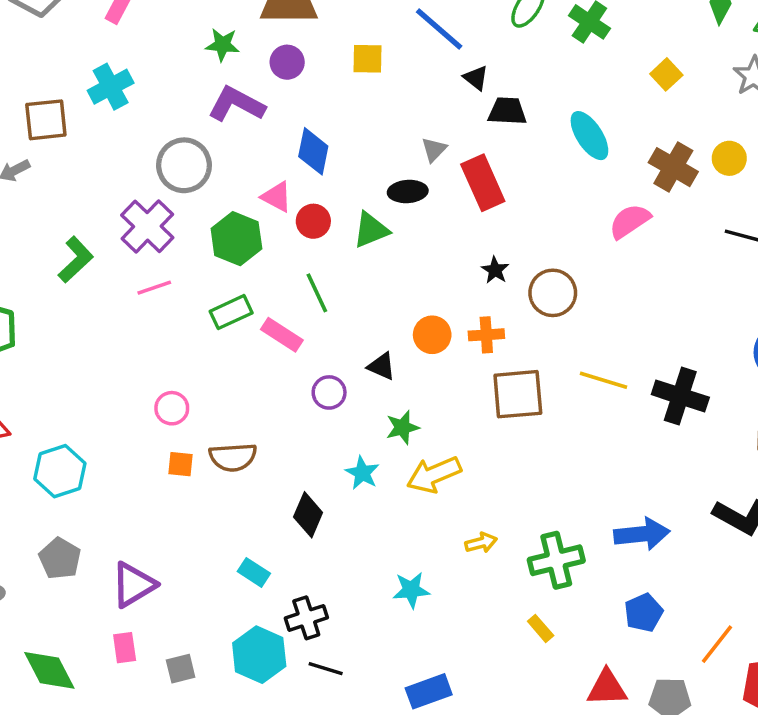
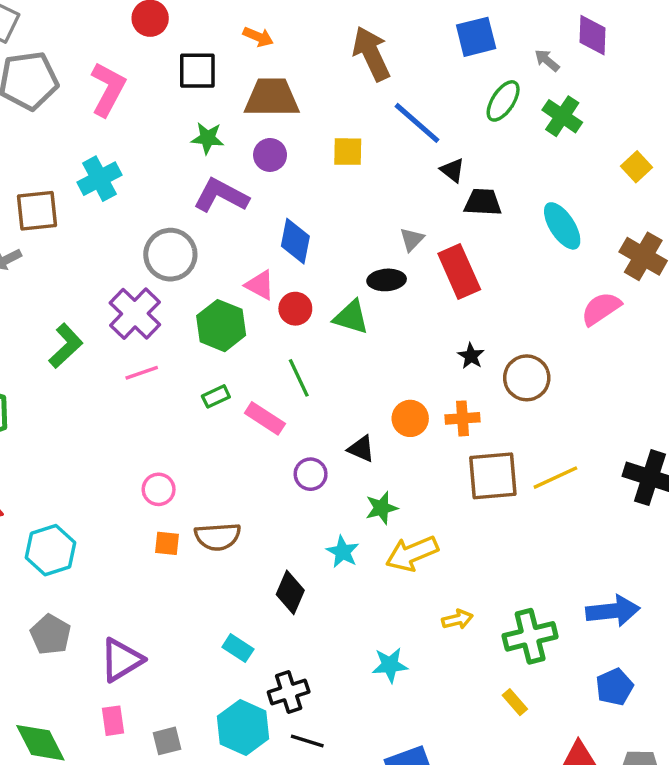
green triangle: (371, 230) -> (351, 317), turned 39
green rectangle: (231, 312) -> (216, 396), size x0.7
yellow line: (603, 380) -> (555, 478), moved, turned -42

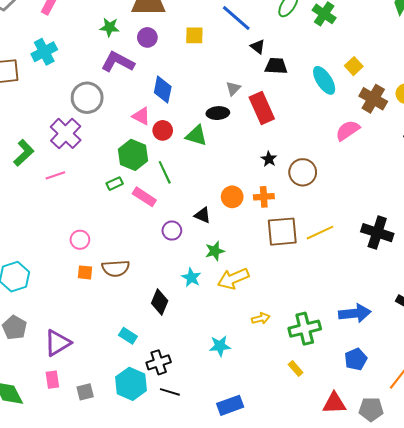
yellow square: (636, 167) -> (354, 66), moved
green hexagon: (221, 326) -> (133, 155), moved
pink line: (142, 373) -> (55, 175), moved

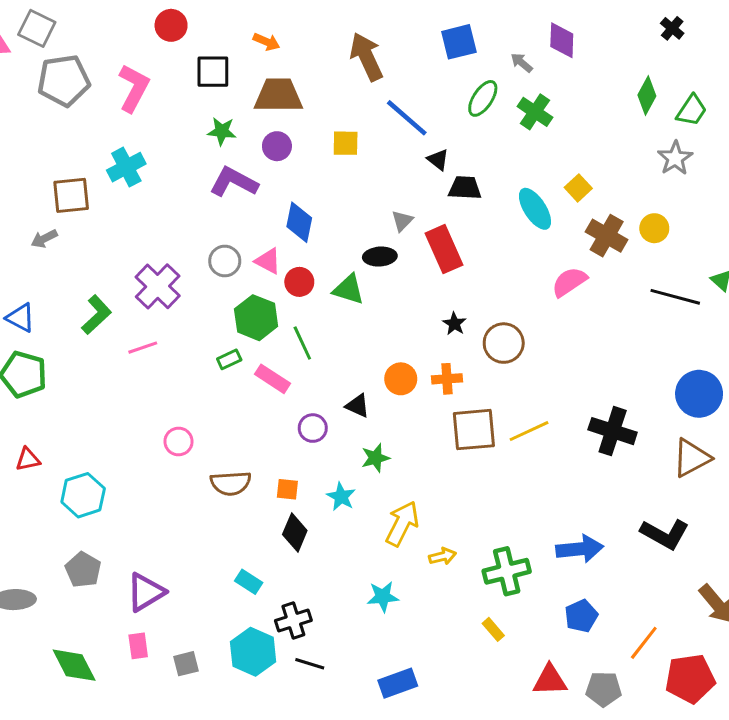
gray circle: (87, 98) -> (225, 261), moved, size x0.7
orange square: (85, 272) -> (287, 489), moved
yellow arrow: (233, 279) -> (402, 524), moved, turned 140

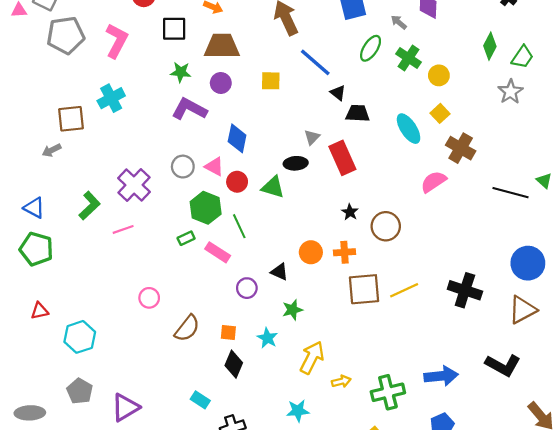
yellow circle: (654, 228) -> (439, 75), moved
brown semicircle: (231, 483) -> (187, 328), turned -48

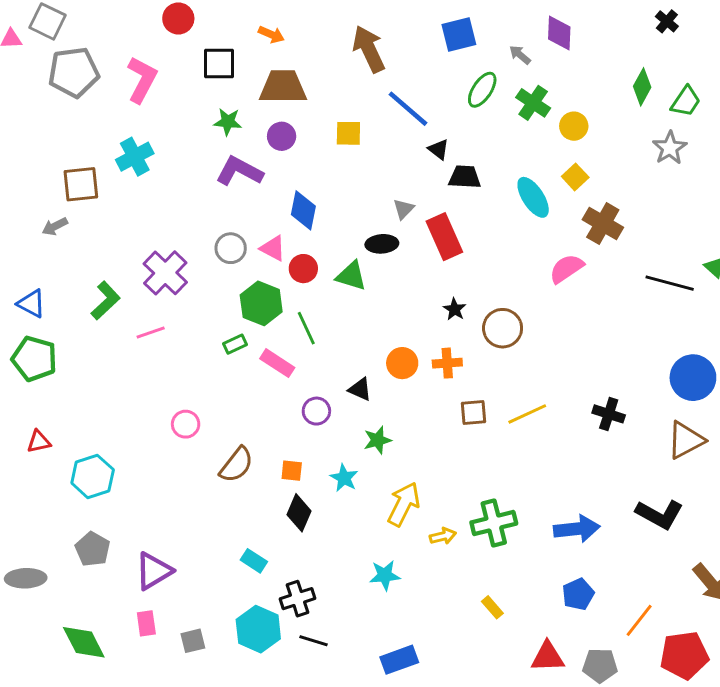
brown square: (364, 289) -> (473, 413), size x0.6
black cross: (465, 290) -> (609, 414), size x0.7
green cross: (388, 392) -> (494, 523), moved

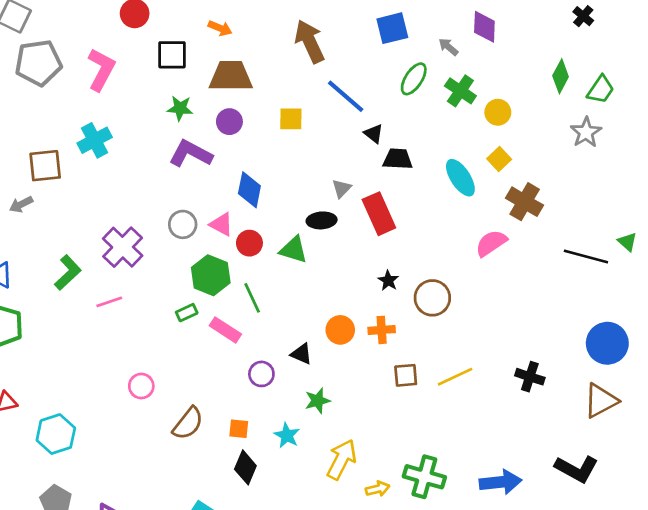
green cross: (494, 523) -> (424, 477), turned 30

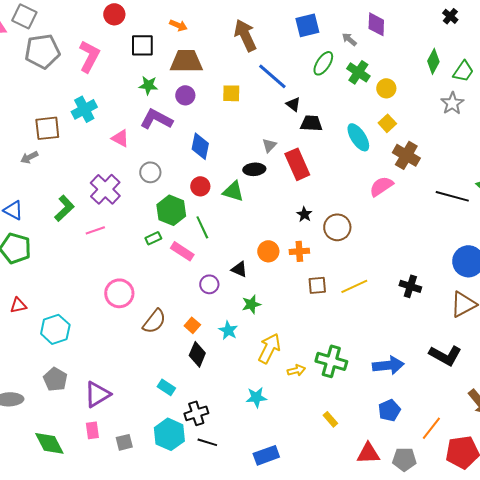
pink triangle: (221, 224) -> (120, 138), moved
pink circle: (141, 386) -> (119, 293), size x1.5
orange square: (239, 429) -> (192, 325), turned 35

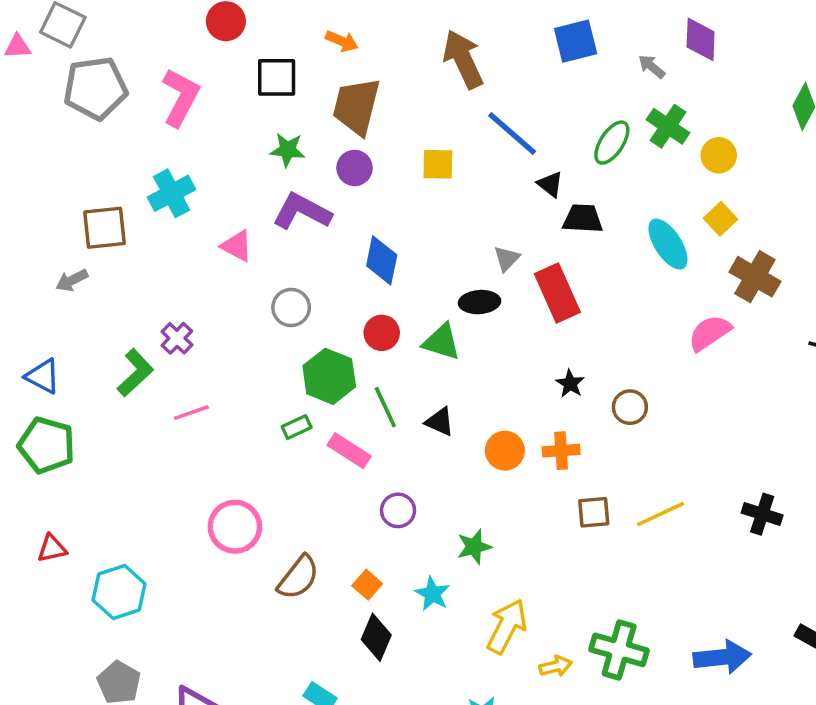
brown trapezoid: (186, 61) -> (356, 106), turned -76
green ellipse: (323, 63) -> (612, 143), moved
purple cross: (105, 189) -> (177, 338), moved, size x0.6
brown circle: (337, 227) -> (630, 407), size x0.7
black triangle: (239, 269) -> (440, 422), moved

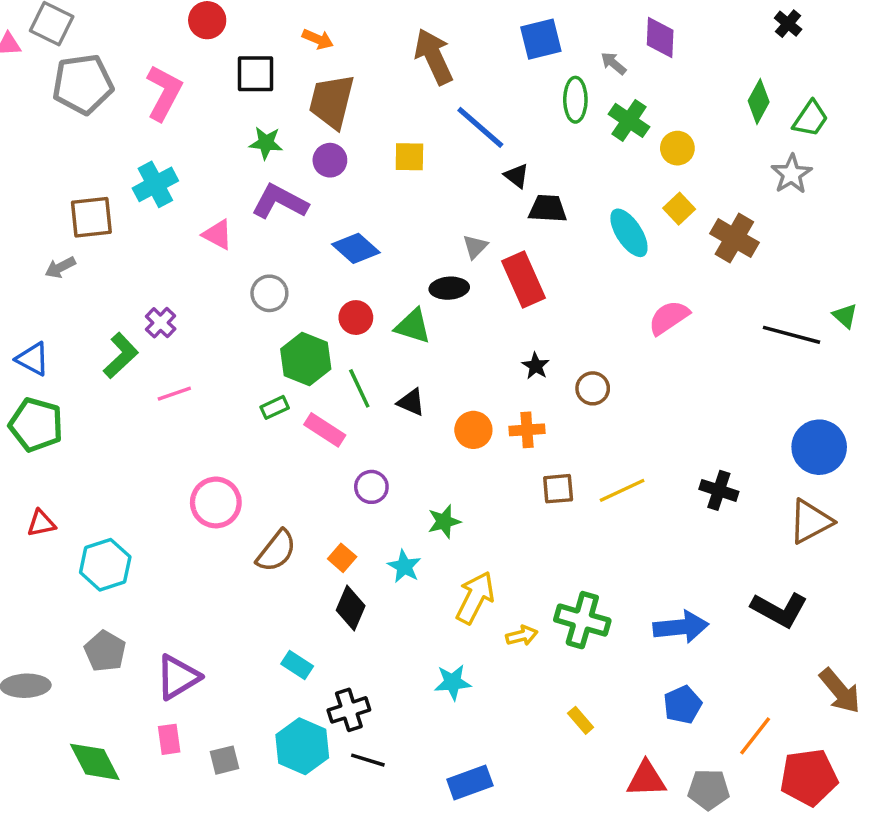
green ellipse: (612, 143) -> (575, 100), moved, turned -33
blue diamond: (382, 260) -> (356, 248), turned -60
brown cross: (755, 277) -> (734, 238), moved

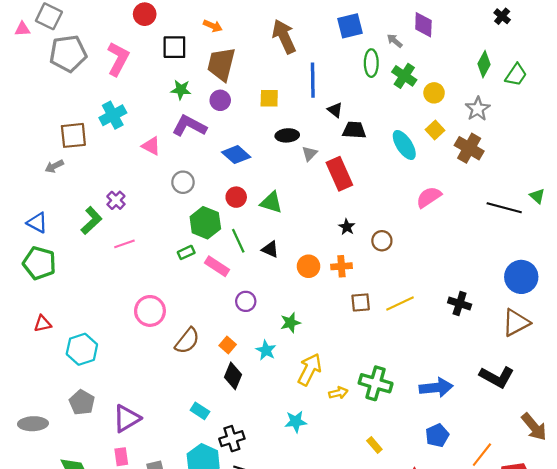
blue line: (480, 127) -> (313, 80), turned 48
gray star: (791, 174) -> (478, 109), moved
black ellipse: (449, 288) -> (287, 135), moved

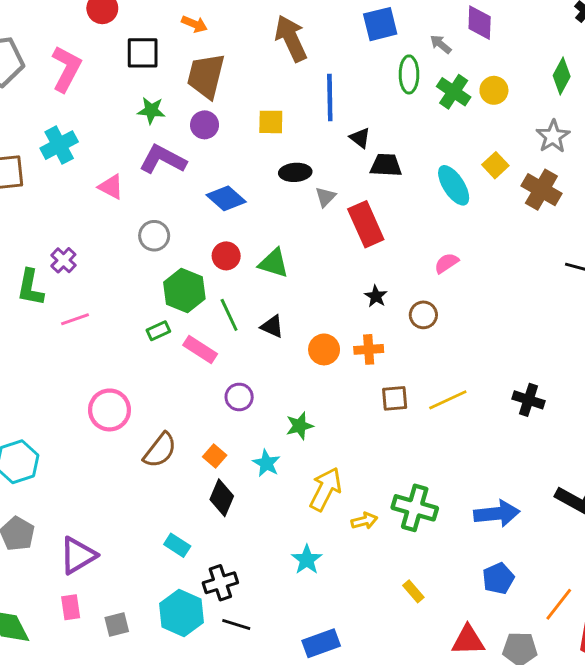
yellow circle: (434, 93) -> (494, 90), moved
pink semicircle: (429, 197) -> (446, 263), moved, size x0.7
green L-shape: (91, 221) -> (30, 288), turned 144
cyan star: (296, 422) -> (307, 560), turned -30

